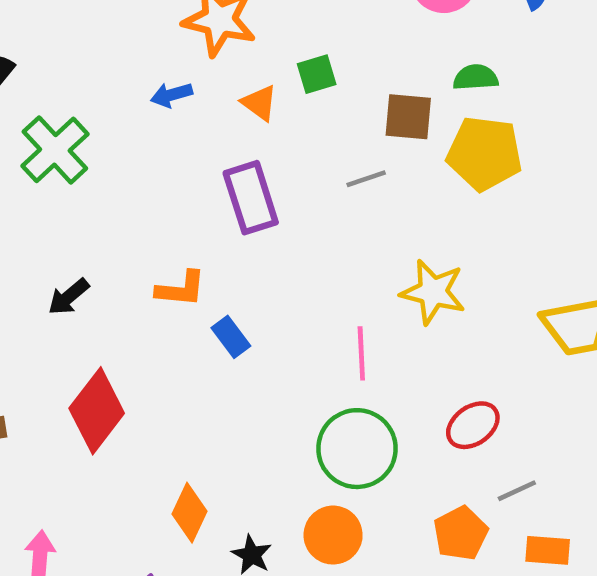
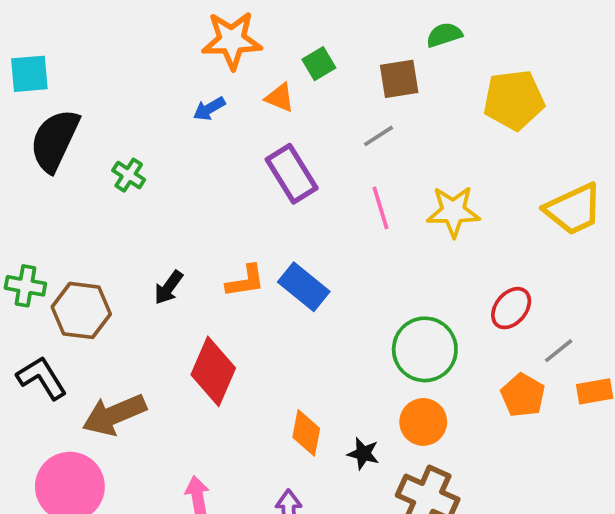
green cross: (55, 150) -> (129, 175), size x0.6
yellow pentagon: (484, 153) -> (514, 100), moved
orange L-shape: (181, 289) -> (245, 281), moved
blue rectangle: (231, 337) -> (304, 287), size x1.5
pink line: (361, 353) -> (380, 208), moved

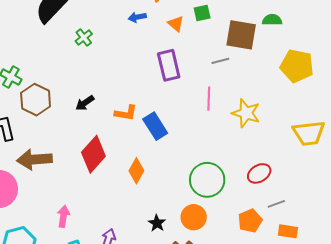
brown square: (399, 79) -> (241, 35), size x1.4
orange diamond: (306, 433) -> (136, 171), moved

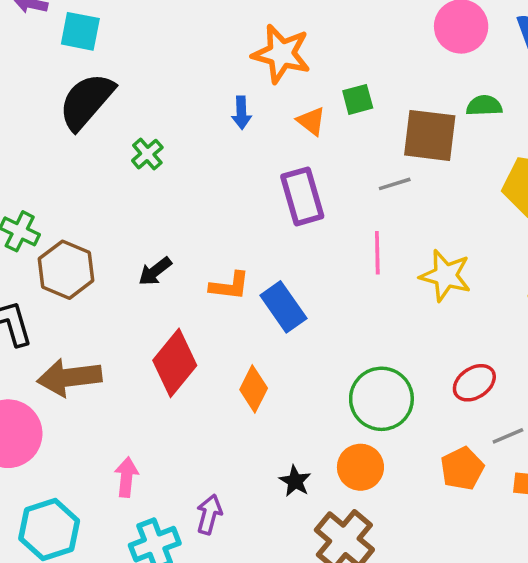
blue arrow: (137, 17) -> (241, 113), turned -78

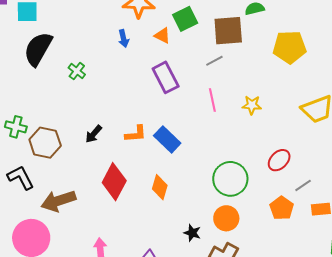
green square: (358, 99) -> (185, 19), size x1.4
yellow star: (445, 276) -> (252, 105), size x0.7

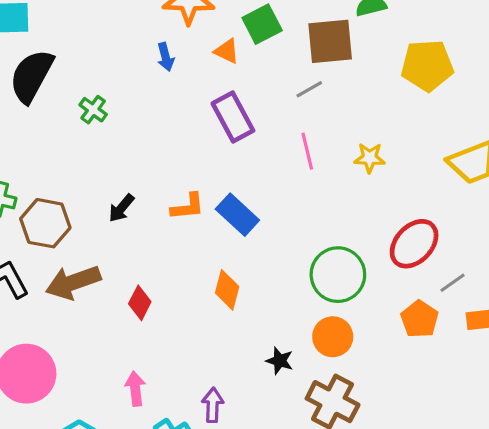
red ellipse: (279, 160) -> (414, 244), size x1.4
red diamond: (114, 182) -> (140, 303), moved, size x0.6
brown arrow: (58, 201) -> (73, 282), moved

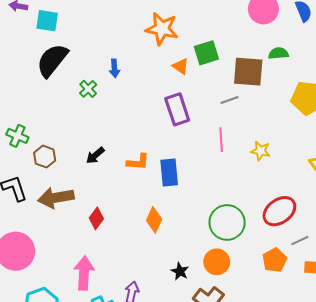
blue arrow: (166, 57) -> (114, 68), moved
blue rectangle: (237, 215) -> (169, 173), turned 32
brown hexagon: (45, 223) -> (45, 157), size x0.7
pink arrow: (135, 389) -> (84, 273), size x1.5

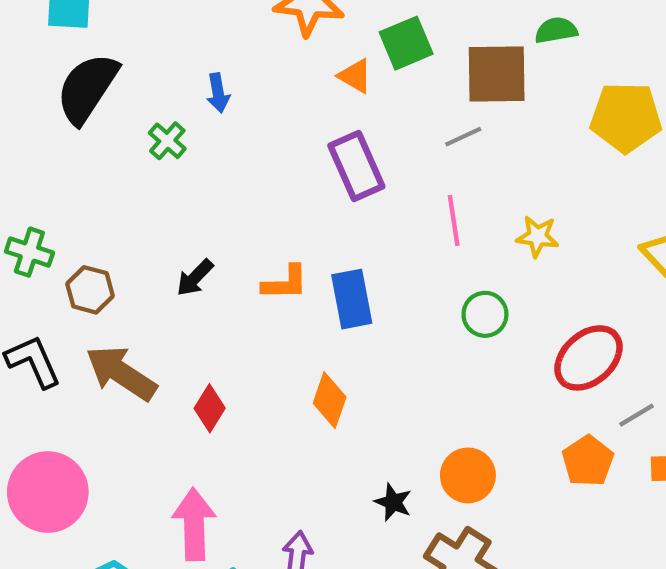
brown arrow: (56, 198) -> (121, 373), turned 48
green circle: (227, 222) -> (485, 314), moved, size x0.6

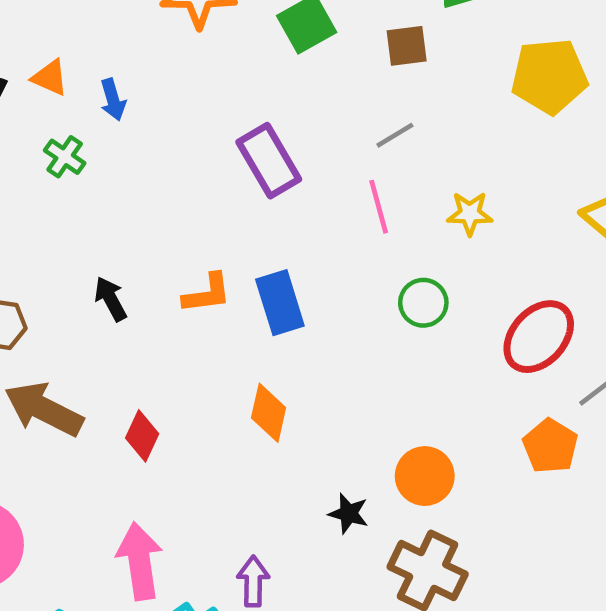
brown square: (497, 74) -> (407, 46), size x0.6
orange triangle: (355, 76) -> (50, 78), moved
gray line: (463, 137) -> (395, 135), moved
black arrow: (195, 278) -> (111, 299), turned 114

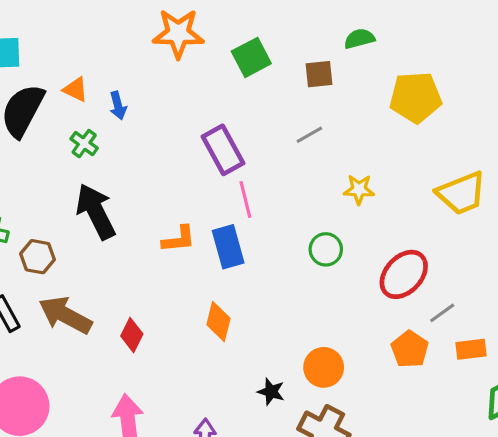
pink line: (379, 207) -> (245, 199), moved
black arrow: (111, 299) -> (96, 211), moved, size x1.8

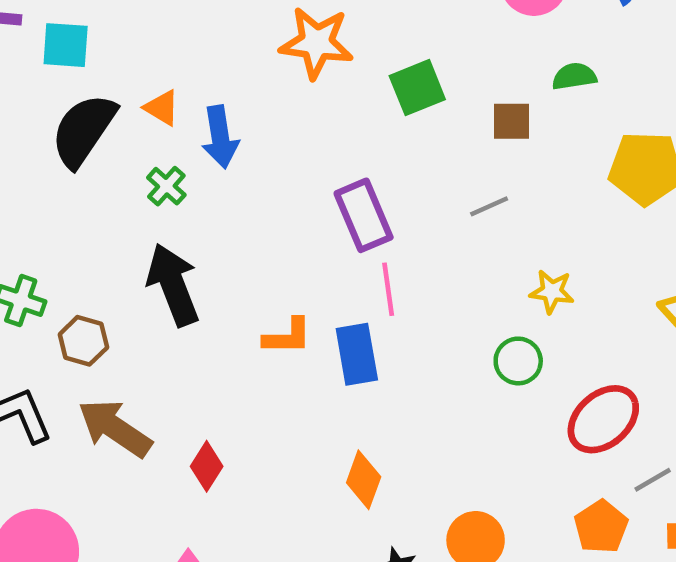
blue arrow: (118, 106) -> (220, 137), size x1.5
green circle: (326, 249) -> (518, 361), moved
orange diamond: (218, 322) -> (364, 480), moved

